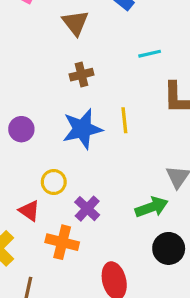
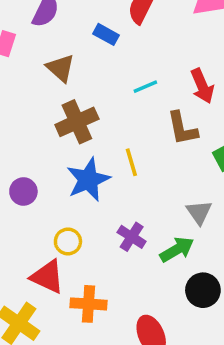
brown cross: (81, 75) -> (77, 122), size x1.6
purple cross: (87, 209) -> (132, 237), moved
red triangle: (29, 211) -> (47, 277), size x1.5

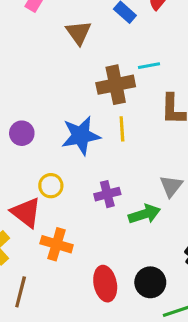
brown cross: (77, 122) -> (116, 85), moved
purple cross: (132, 237) -> (107, 194), turned 30
black circle: (203, 290) -> (150, 282), moved

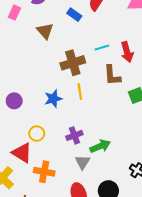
cyan line: (149, 66) -> (102, 47), moved
blue star: (81, 136) -> (53, 99), size x0.7
gray triangle: (171, 186) -> (83, 162), moved

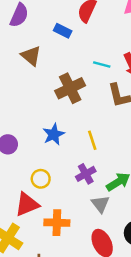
cyan line: (102, 47) -> (102, 65), turned 40
yellow line: (80, 92) -> (92, 140), moved
red triangle: (22, 153) -> (27, 204), turned -45

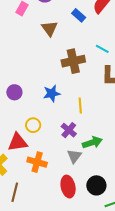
purple cross: (86, 174) -> (69, 130), turned -35

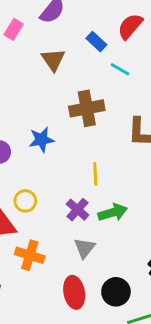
cyan line: (102, 49) -> (120, 69), moved
blue star: (52, 93) -> (41, 140), moved
green arrow: (92, 142) -> (113, 212), moved

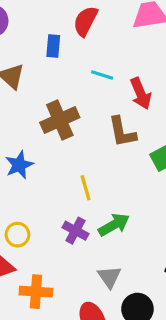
blue rectangle: (96, 42) -> (53, 46), turned 66
cyan line: (120, 69) -> (102, 75), moved
gray triangle: (85, 248) -> (109, 277), moved

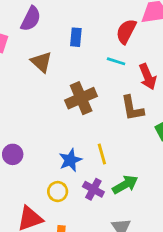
red semicircle: (85, 21) -> (126, 31), moved
blue star: (19, 165) -> (70, 160), moved
yellow circle: (17, 235) -> (58, 192), moved

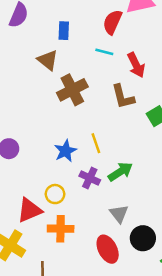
brown triangle: (41, 62) -> (48, 60), moved
yellow circle: (58, 192) -> (55, 194), moved

